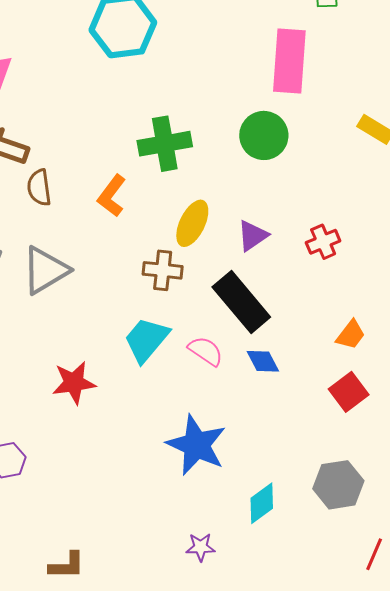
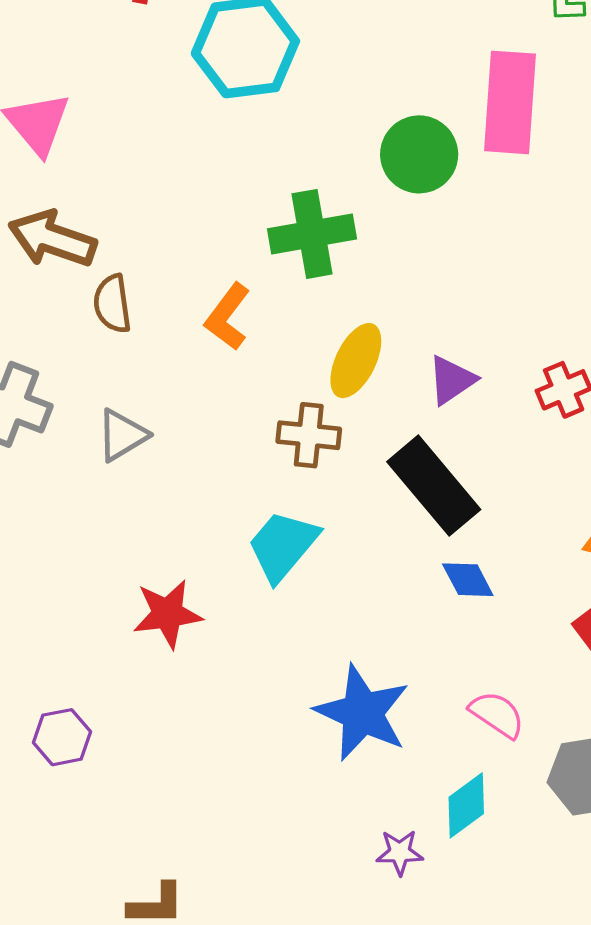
green circle: (264, 135) -> (419, 154), moved
gray triangle: (45, 270) -> (122, 435), size x0.7
pink semicircle: (206, 351) -> (497, 714), moved
purple star: (201, 547) -> (400, 852), moved

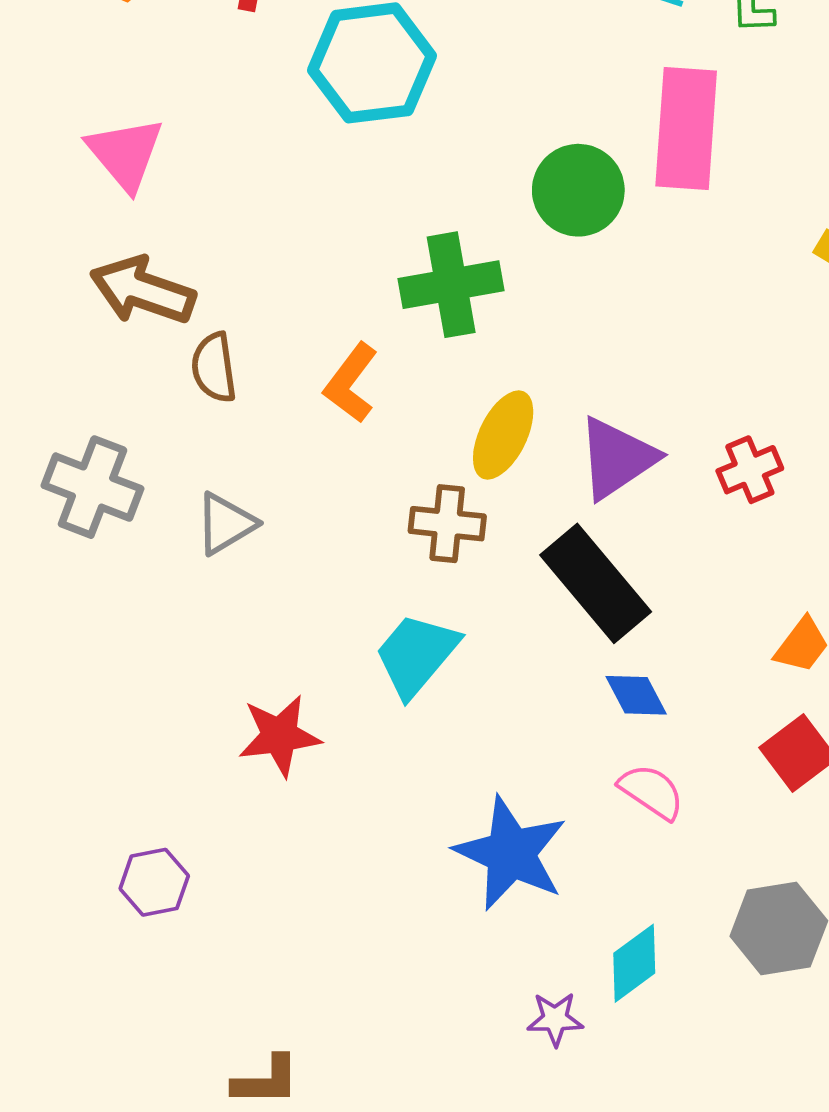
purple triangle: (452, 380) -> (617, 458), size x1.4
pink semicircle: (497, 714) -> (652, 792), moved

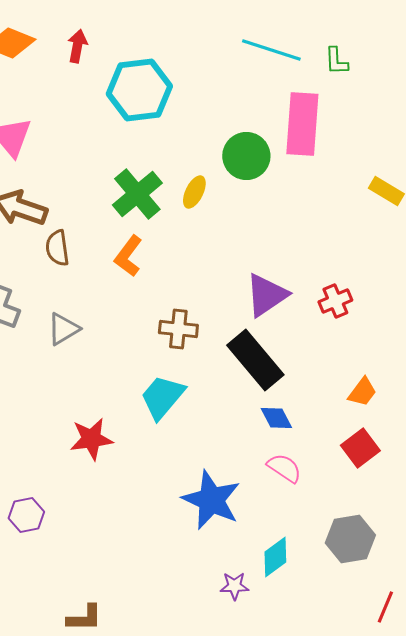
green cross: (451, 285) -> (137, 194), moved, turned -30
yellow ellipse: (503, 435) -> (194, 192), moved, size x0.7

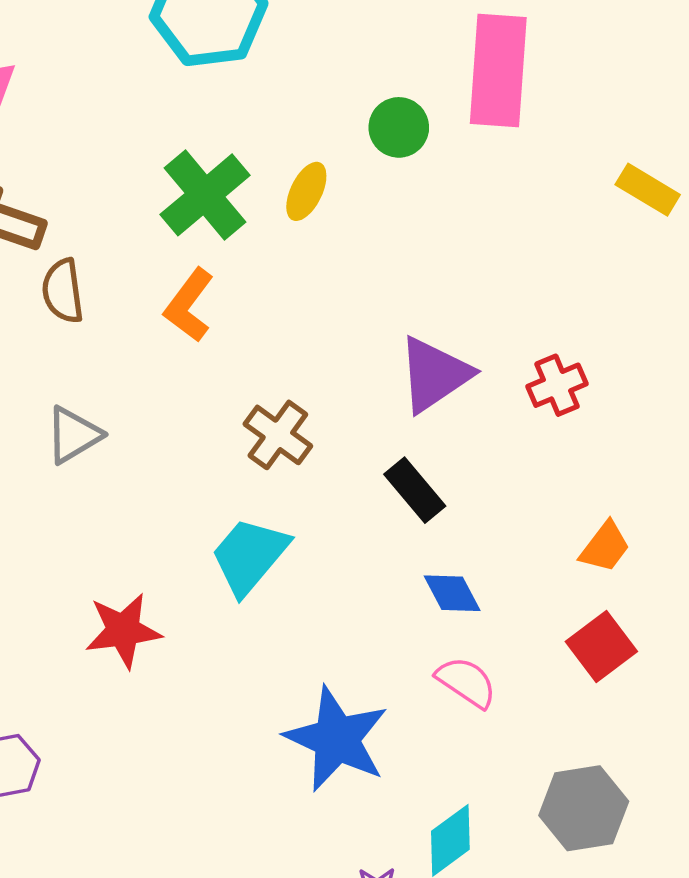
green circle: (246, 156) -> (399, 127), size x0.7
brown cross: (178, 329) -> (278, 435), turned 30
black rectangle: (255, 360) -> (415, 490), size x0.6

